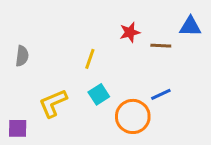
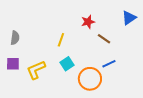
blue triangle: (190, 26) -> (129, 18), turned -35
brown line: (161, 46) -> (104, 39), moved, turned 32
purple square: (18, 128) -> (13, 64), moved

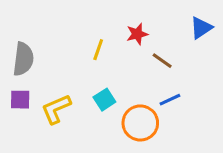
gray semicircle: (15, 38) -> (23, 59), size x1.5
yellow line: (61, 40) -> (98, 50), moved

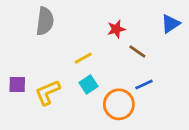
yellow line: (98, 50) -> (83, 58), moved, turned 42
gray semicircle: (23, 59) -> (45, 21), moved

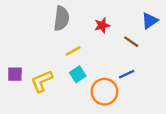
gray semicircle: (45, 21) -> (61, 18), moved
brown line: (137, 52) -> (131, 42), moved

